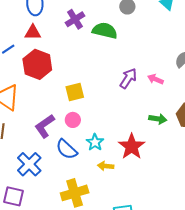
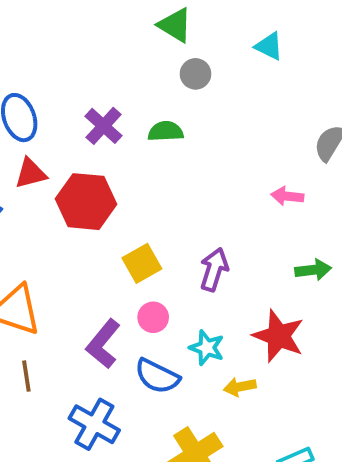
green semicircle: (105, 31) -> (166, 131), size x0.7
red hexagon: (37, 64) -> (86, 202), moved
purple arrow: (128, 78) -> (214, 269), moved

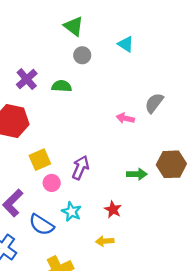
pink arrow: (287, 196) -> (125, 118), moved
pink circle: (153, 317) -> (52, 183), moved
red star: (278, 336) -> (113, 210), size x0.6
yellow arrow: (240, 387) -> (105, 241), moved

